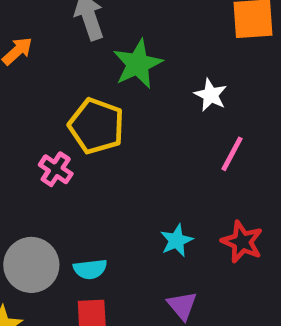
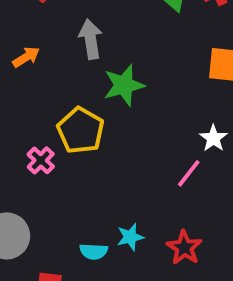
white star: (211, 95) -> (213, 138), moved
cyan semicircle: (90, 269) -> (94, 251), moved

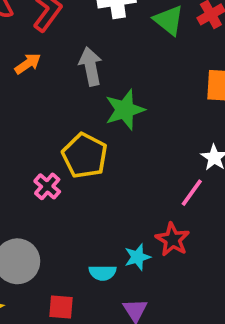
orange arrow: (26, 57) -> (28, 64), moved
red star: (184, 248) -> (173, 239), moved

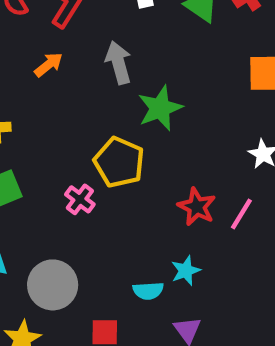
pink line: (192, 193) -> (241, 214), moved
red star: (173, 239) -> (197, 207), moved

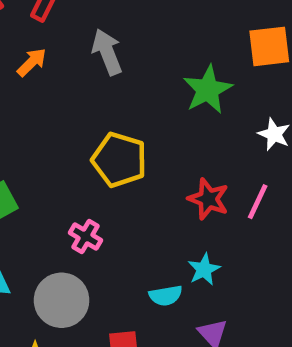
green star: (160, 108) -> (208, 90), moved
pink cross: (80, 199) -> (85, 237), moved

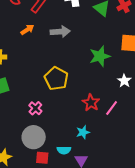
gray arrow: (107, 52) -> (60, 32), turned 96
cyan semicircle: (166, 296) -> (64, 150), moved
gray circle: (62, 300) -> (34, 137), moved

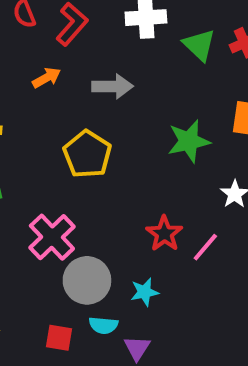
yellow pentagon: (56, 78) -> (87, 154), moved
pink cross: (35, 108) -> (52, 237), size x1.6
gray circle: (34, 137) -> (87, 280), moved

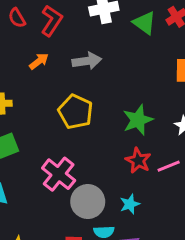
green star: (189, 141) -> (138, 120), moved
pink line: (205, 247) -> (169, 166), turned 35

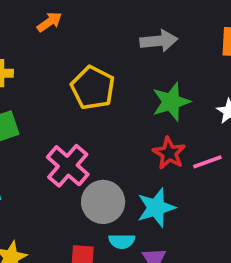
gray arrow: (87, 61) -> (159, 41), moved
cyan star: (130, 204) -> (156, 208), size x1.5

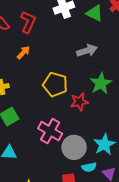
red star: (169, 153) -> (79, 102), moved, turned -30

